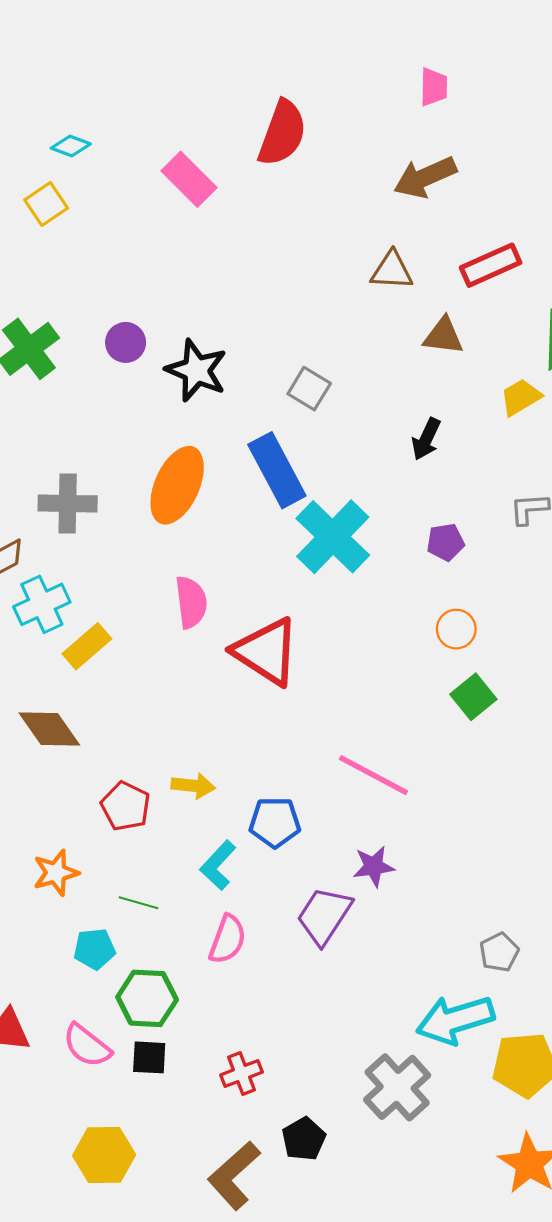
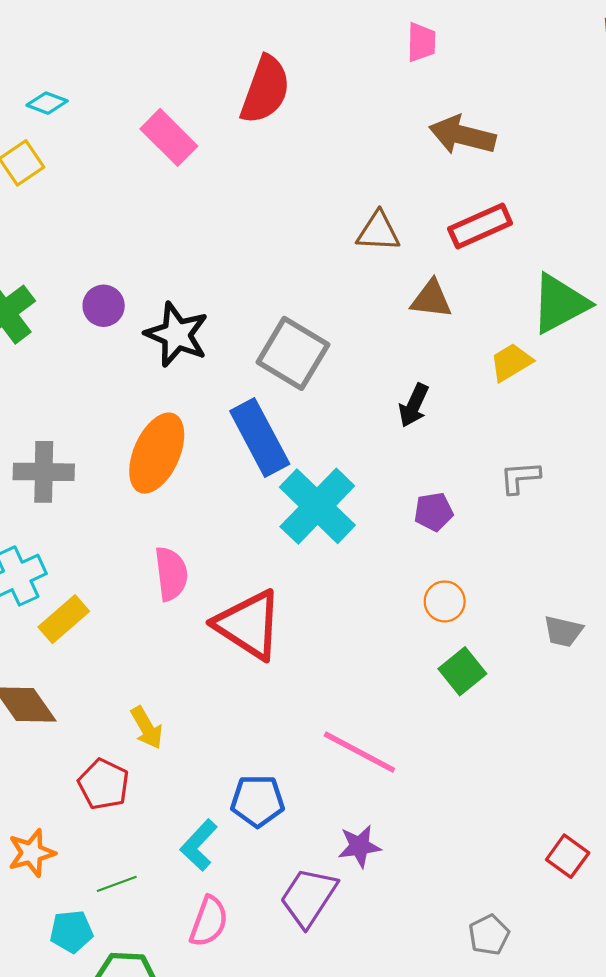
brown arrow: (425, 177) -> (462, 135), moved, turned 38
gray square: (309, 389) -> (293, 353), size x1.6
yellow arrow: (193, 786) -> (147, 728), moved, turned 54
green line: (138, 903) -> (117, 884), turned -36

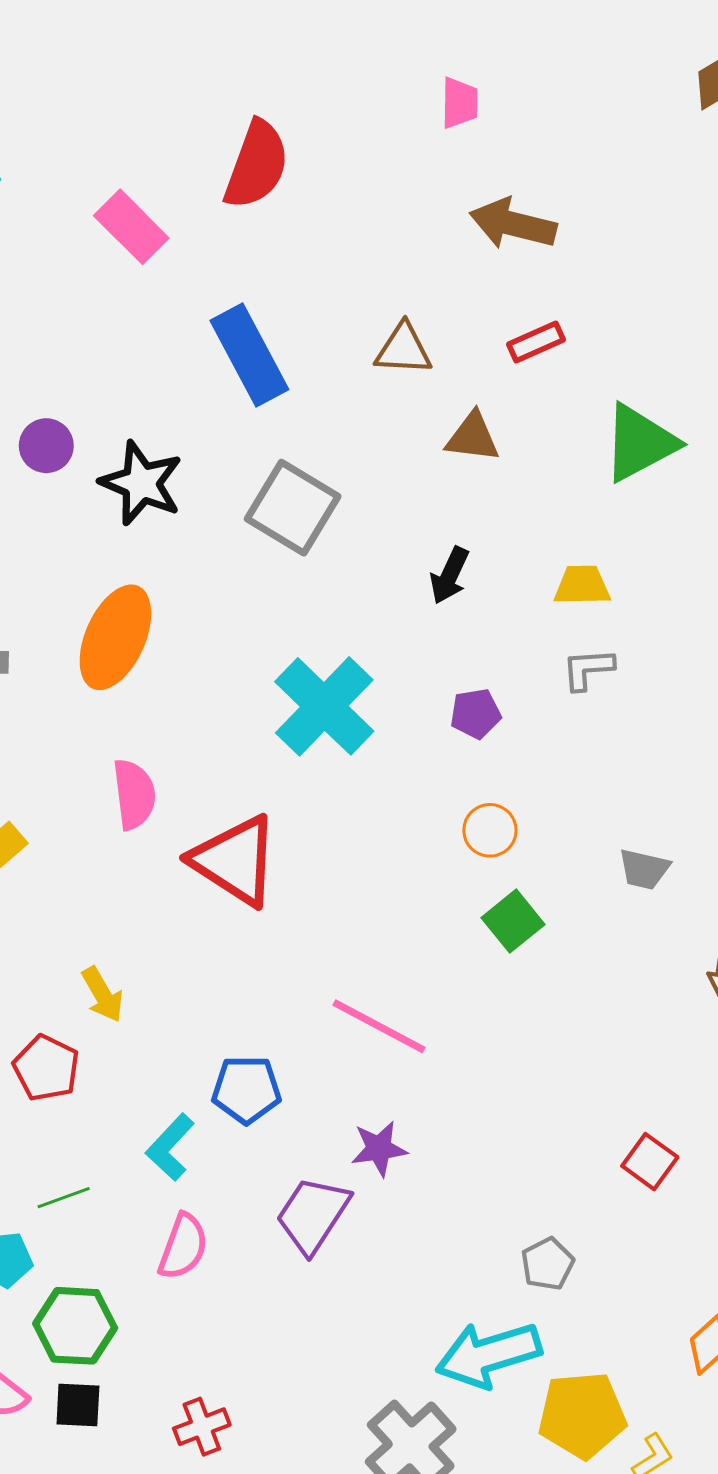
red rectangle: (480, 226) -> (536, 342), size x0.7
yellow trapezoid: (511, 362) -> (582, 585), moved, turned 30
blue rectangle: (260, 438) -> (249, 355), moved

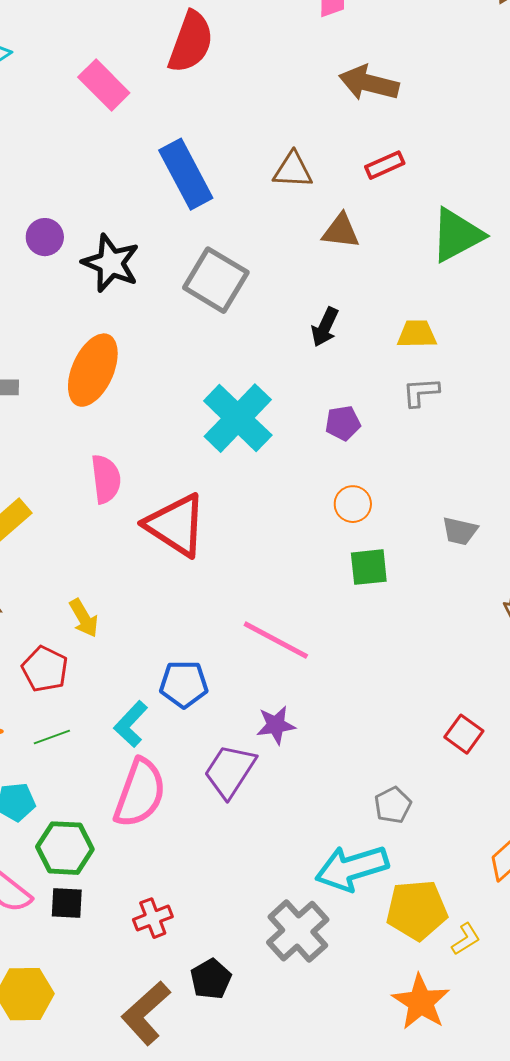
green square: (513, 921) -> (369, 567), turned 33
green line: (64, 1198) -> (52, 737), moved
pink semicircle: (183, 1247) -> (140, 793), size x1.5

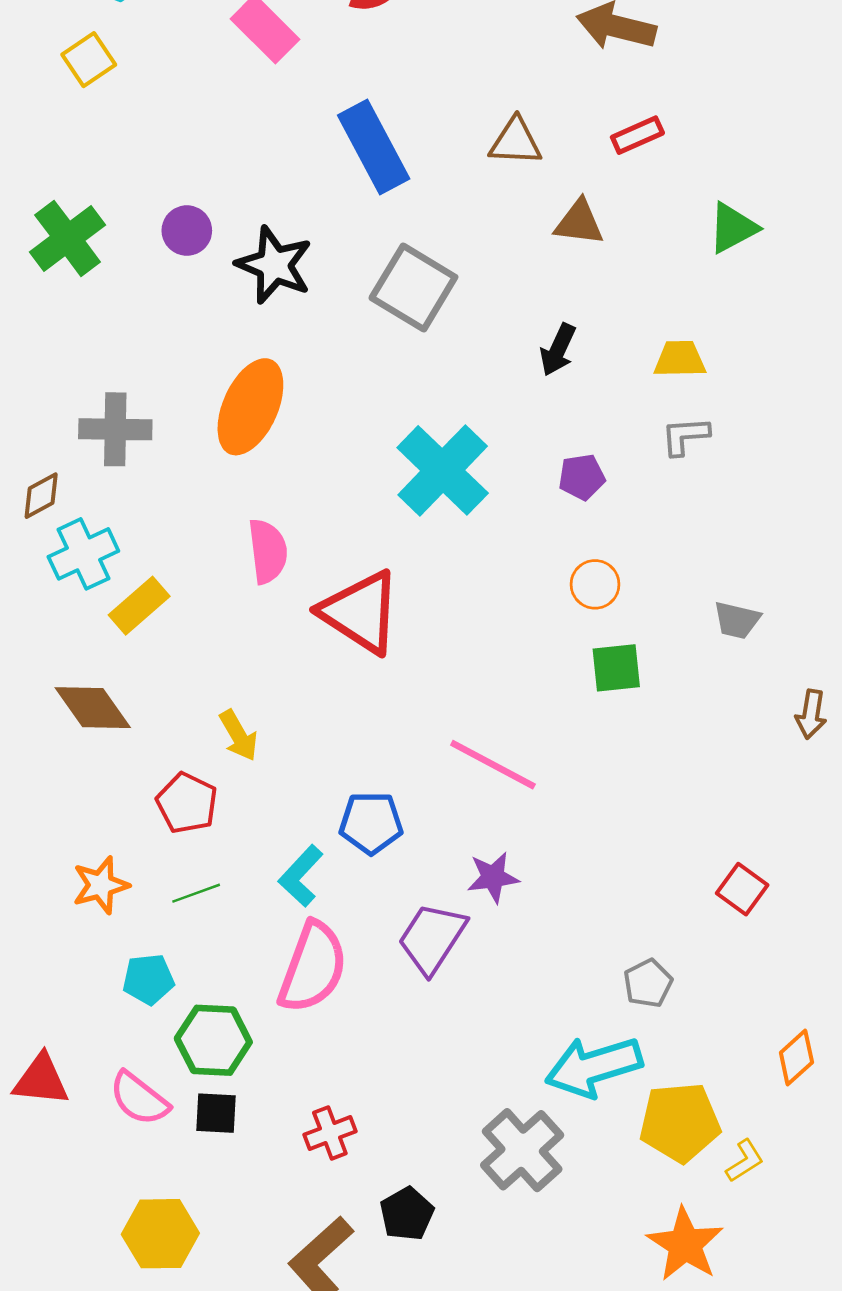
green triangle: (457, 235) -> (733, 228), size x0.7

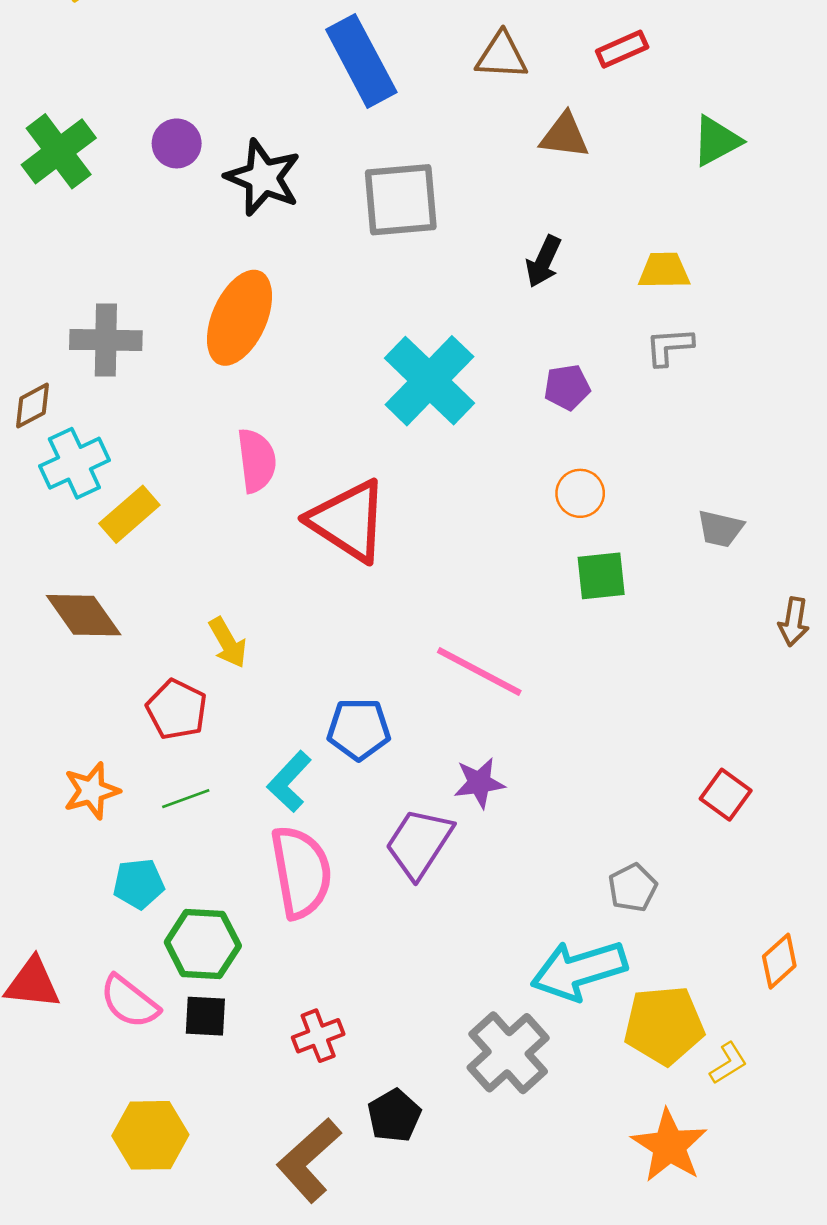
gray square: (413, 288) -> (401, 200), turned -36
pink semicircle: (313, 967) -> (301, 872), turned -30

